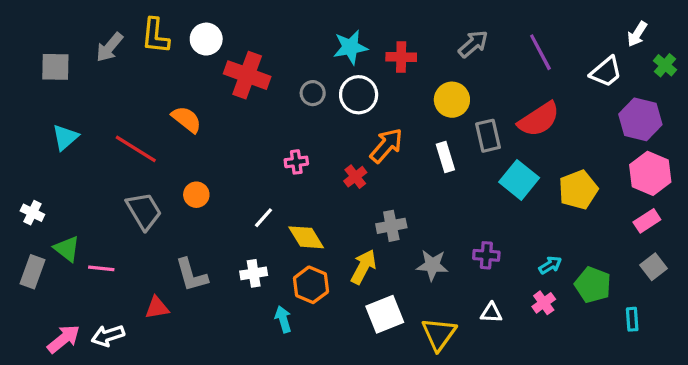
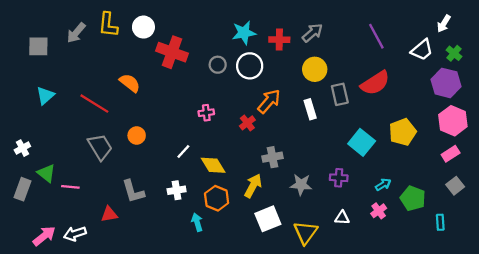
gray arrow: (473, 44) -> (312, 33), moved
green cross: (665, 65) -> (454, 53), moved
cyan square: (519, 180) -> (362, 142), moved
white cross: (32, 213) -> (22, 148), turned 35

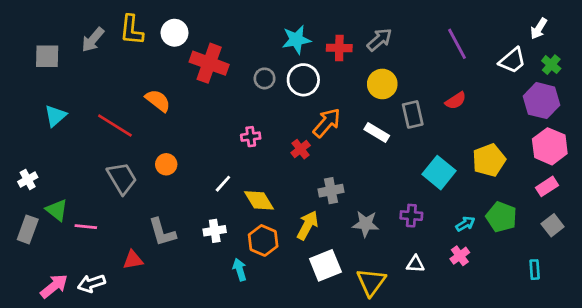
red semicircle: (375, 83) -> (456, 101), size x0.6
white rectangle: (310, 109) -> (377, 132), turned -42
green pentagon: (413, 198) -> (501, 217), moved

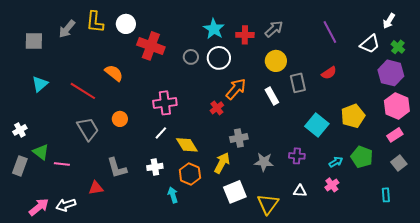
cyan star: (296, 40) -> (214, 29), turned -30
white rectangle: (377, 132) -> (272, 96), turned 30
pink cross: (251, 137) -> (165, 103), moved, size x1.6

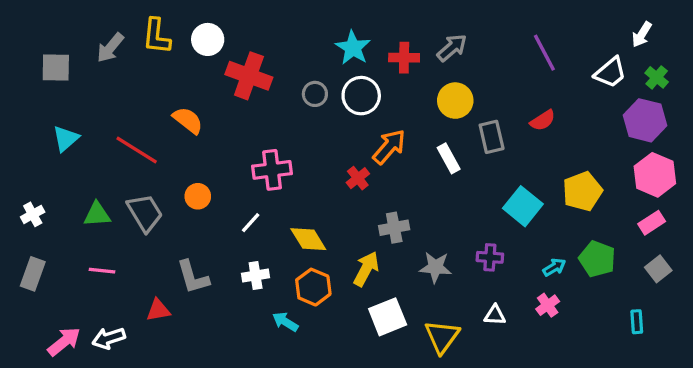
white line: (161, 133) -> (251, 223), moved
green triangle: (41, 152) -> (97, 214), moved, turned -42
cyan arrow: (173, 195) -> (285, 322), turned -42

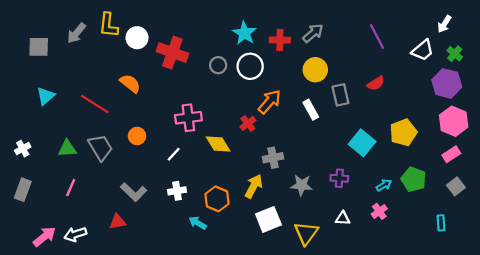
white circle: (208, 39) -> (137, 38), moved
yellow diamond: (308, 239) -> (218, 144), moved
pink line: (102, 271) -> (71, 187), turned -72
gray L-shape: (193, 277) -> (134, 192), turned -30
red triangle: (158, 310) -> (118, 222), moved

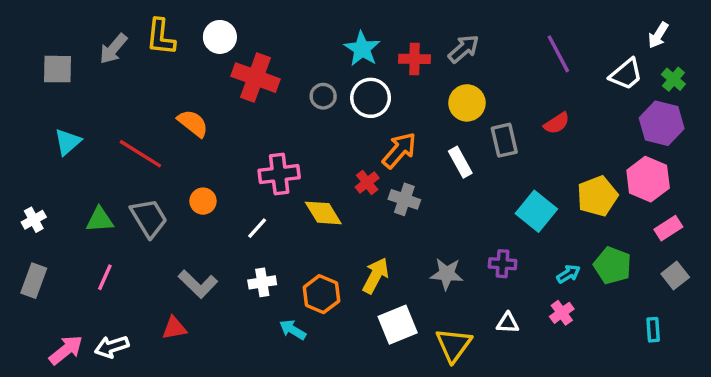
white circle: (137, 38) -> (220, 37), moved
pink hexagon: (454, 121) -> (648, 179), moved
gray cross: (273, 158) -> (404, 199), moved, turned 30

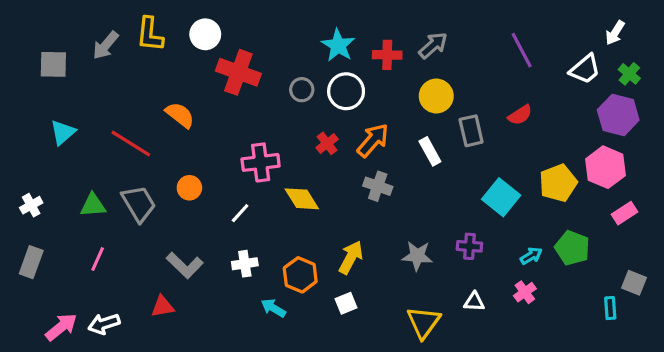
red cross: (367, 182) -> (327, 143), moved
gray square: (675, 276) -> (634, 283), moved, turned -30
white square: (398, 325) -> (346, 303), moved, size x0.6

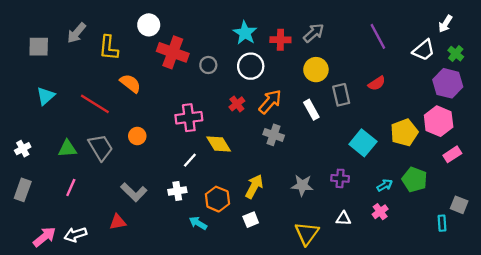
yellow L-shape: (150, 34) -> (109, 48), moved
gray circle: (302, 90) -> (208, 65), moved
white line: (240, 213) -> (190, 160), moved

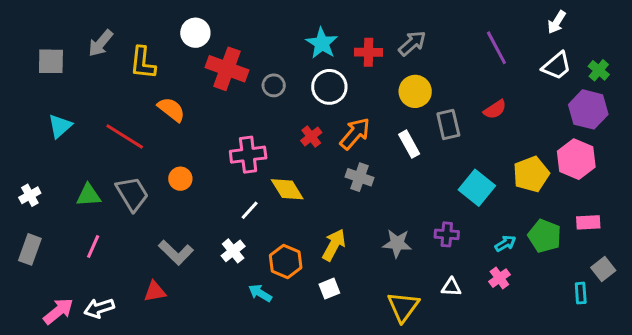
white arrow: (445, 24) -> (557, 22), moved
pink rectangle: (452, 154) -> (588, 222), moved, turned 30
white cross: (177, 191) -> (233, 251), turned -30
gray square: (459, 205) -> (603, 269), turned 30

